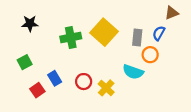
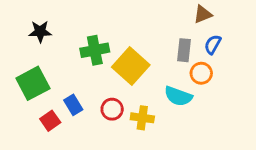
brown triangle: (172, 13) -> (203, 14), moved
yellow square: (104, 32) -> (131, 66), moved
green square: (25, 62) -> (33, 83), size x1.6
yellow cross: (106, 88) -> (142, 118), turned -35

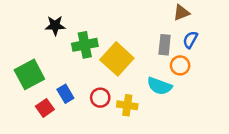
black star: (40, 32) -> (55, 26), moved

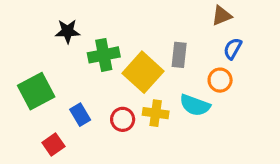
gray rectangle: (165, 45) -> (179, 55), moved
yellow cross: (127, 105) -> (156, 113), moved
red square: (45, 108) -> (53, 145), moved

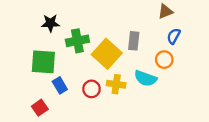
green square: (36, 91) -> (43, 62), moved, turned 32

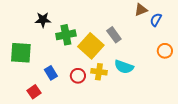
blue semicircle: (174, 36) -> (156, 20), moved
gray rectangle: (134, 41) -> (114, 35), turned -42
orange circle: (164, 60) -> (165, 51), moved
green square: (43, 62) -> (21, 53), moved

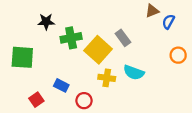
blue rectangle: (51, 73) -> (61, 85), moved, turned -32
red circle: (78, 76) -> (84, 101), moved

